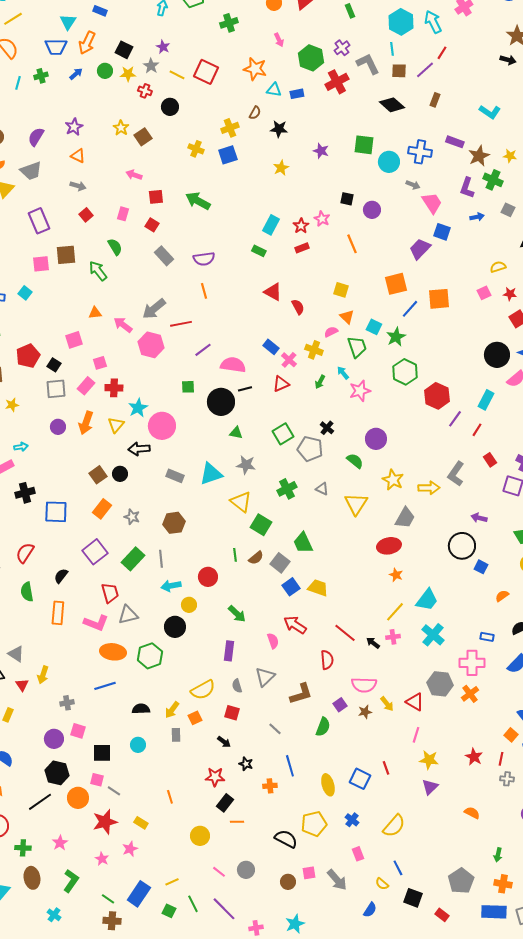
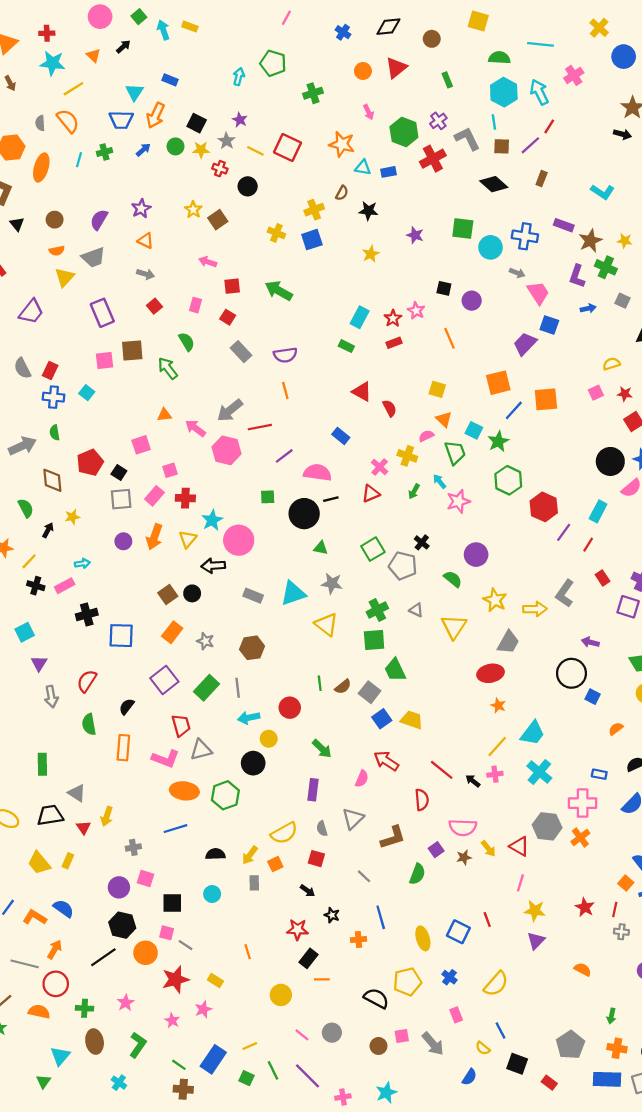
blue rectangle: (271, 347) -> (341, 436), moved
green square: (261, 525) -> (374, 640), moved, turned -35
pink semicircle: (273, 641) -> (362, 779), turned 42

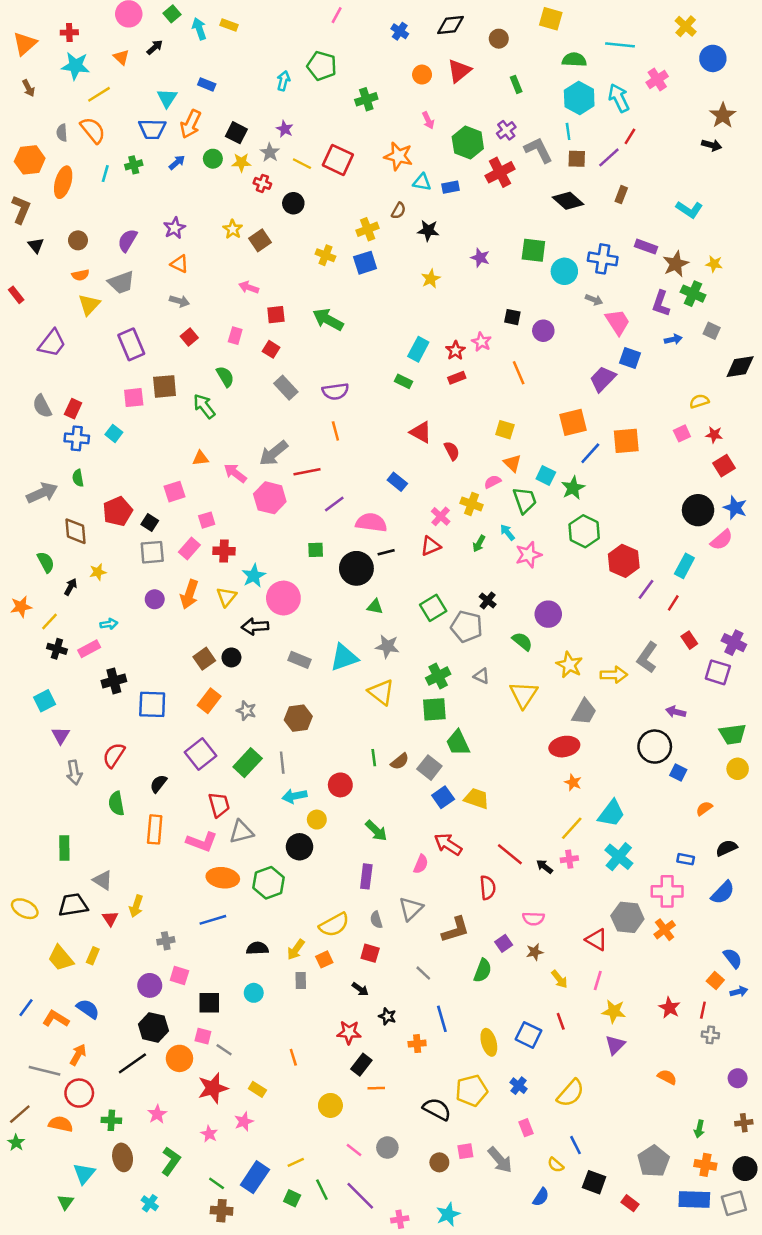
pink semicircle: (463, 827) -> (533, 919), size x0.7
yellow arrow: (488, 849) -> (559, 979), moved

